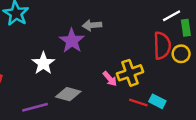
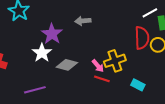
purple star: (72, 41) -> (52, 34), moved
gray diamond: (68, 94) -> (67, 65), moved
red line: (138, 102) -> (102, 79), moved

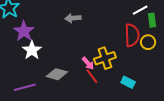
purple star: (52, 34) -> (24, 31), moved
gray diamond: (67, 65) -> (57, 74), moved
red line: (102, 79) -> (92, 76), turned 35

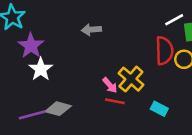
yellow cross: (105, 58) -> (131, 79), turned -30
gray diamond: (57, 74) -> (58, 109), moved
red line: (92, 76) -> (115, 101), turned -42

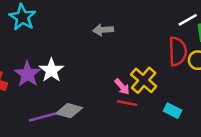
purple star: (31, 46) -> (27, 74), moved

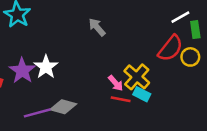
gray arrow: (103, 30) -> (97, 27), turned 54
red semicircle: (178, 51) -> (170, 48), turned 40
cyan rectangle: (173, 111) -> (142, 94), moved

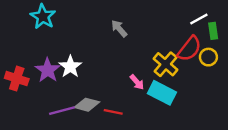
yellow cross: (137, 77) -> (166, 64), moved
cyan rectangle: (142, 94) -> (162, 93), size x1.6
red line: (121, 99) -> (113, 112), moved

